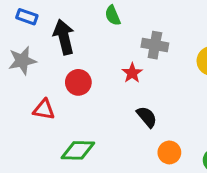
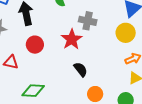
red star: (132, 73) -> (72, 39), size x1.5

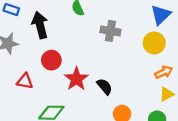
red star: (72, 39) -> (76, 79), moved

